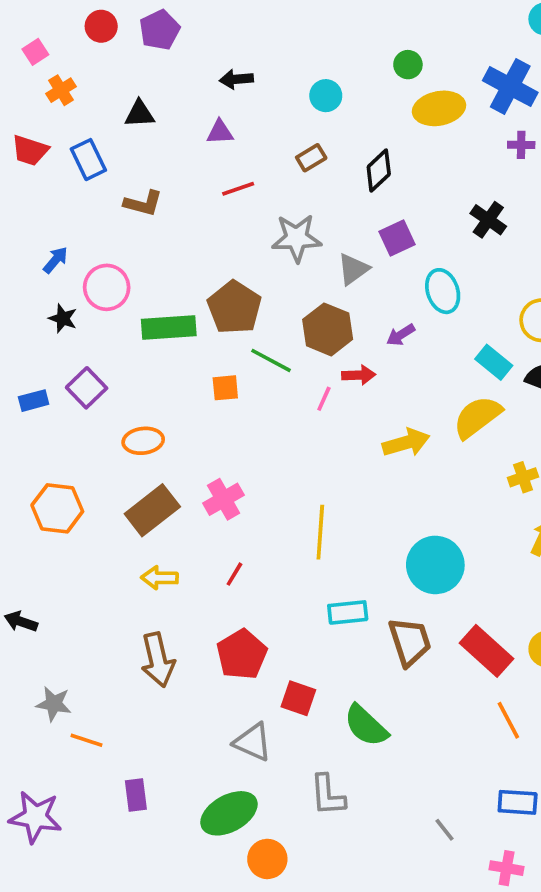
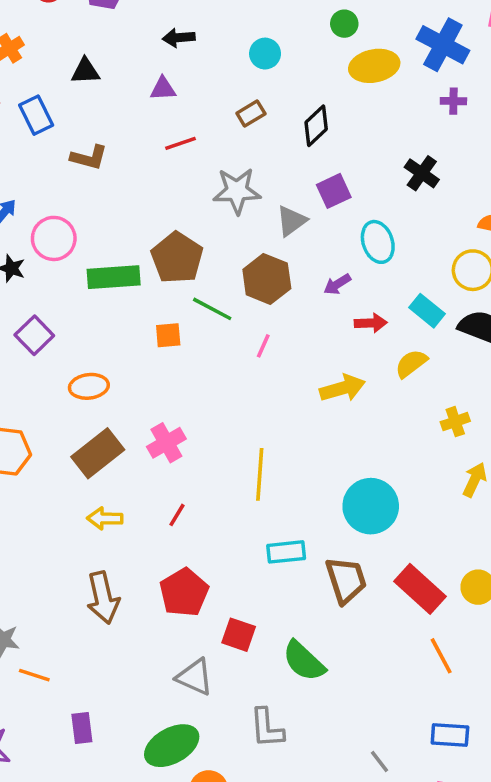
red arrow: (359, 375) -> (371, 323), moved
yellow semicircle: (477, 417) -> (411, 363), size x0.7

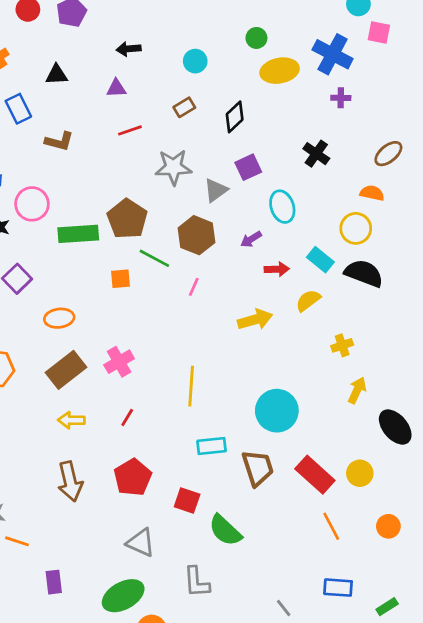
red square: (239, 635) -> (187, 500), moved

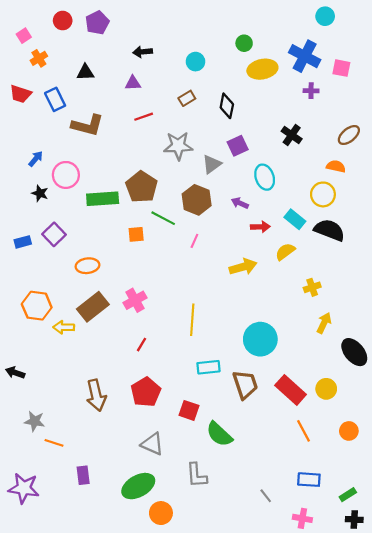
pink square: (379, 33) -> (341, 68), moved
black diamond: (235, 117) -> (227, 106), turned -35
brown L-shape: (59, 141) -> (87, 125), size x1.4
purple arrow: (251, 239) -> (240, 203), turned 56
yellow arrow: (71, 420) -> (64, 327), moved

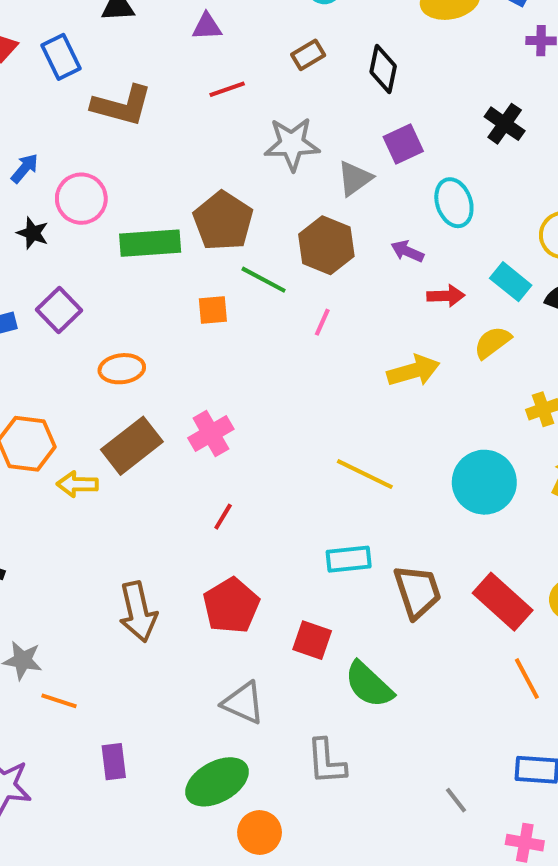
yellow line: (192, 320) -> (365, 474), moved, turned -68
cyan circle: (260, 339) -> (484, 482), moved

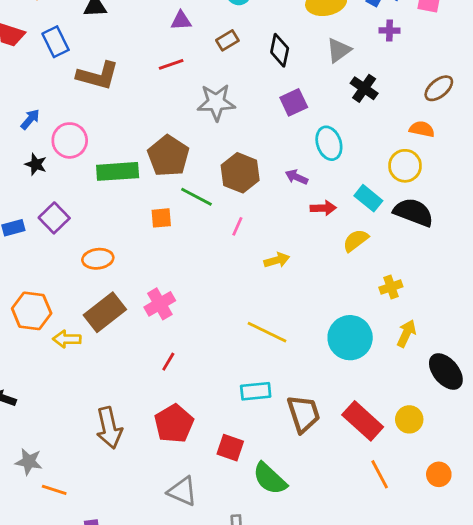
purple triangle: (207, 26) -> (181, 21), moved
gray triangle: (355, 178) -> (339, 50), moved
yellow arrow: (413, 371) -> (277, 260), moved, size x0.7

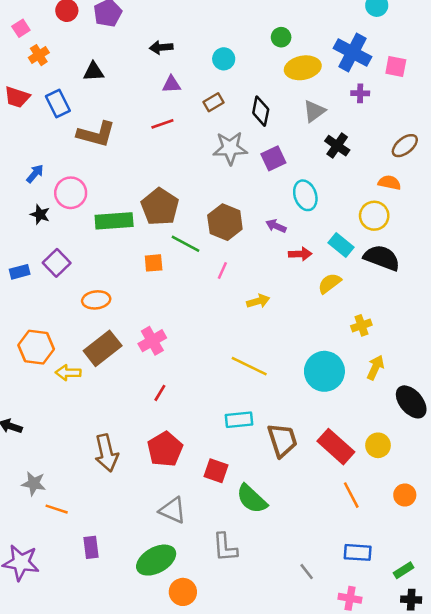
gray star: (216, 102) -> (230, 148), moved

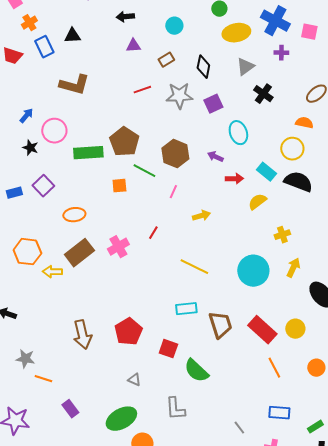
blue rectangle: (58, 104) -> (44, 47), moved
red line: (162, 124) -> (142, 90), moved
red line: (160, 393) -> (153, 233), moved
gray triangle: (173, 510) -> (134, 380), size x0.6
purple rectangle: (91, 547) -> (70, 409), turned -30

